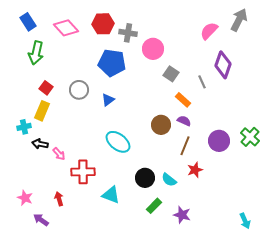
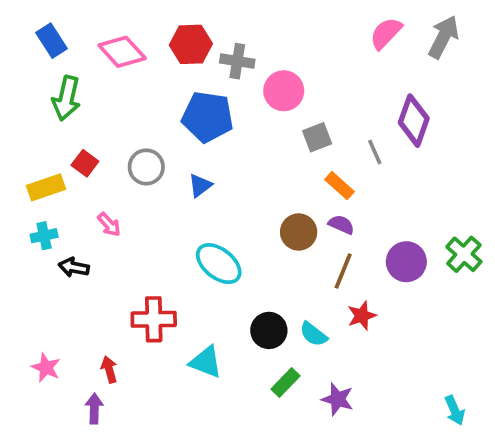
pink semicircle: (209, 31) -> (386, 33), moved
gray square: (171, 74) -> (317, 137), turned 35
yellow rectangle: (42, 111) -> (46, 187), moved, turned 48
pink arrow: (59, 154) -> (109, 225), moved
purple arrow: (41, 220) -> (94, 408), moved, turned 56

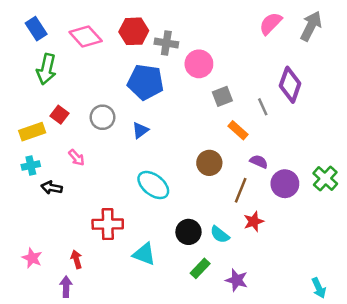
purple semicircle: (341, 225) -> (259, 162), moved

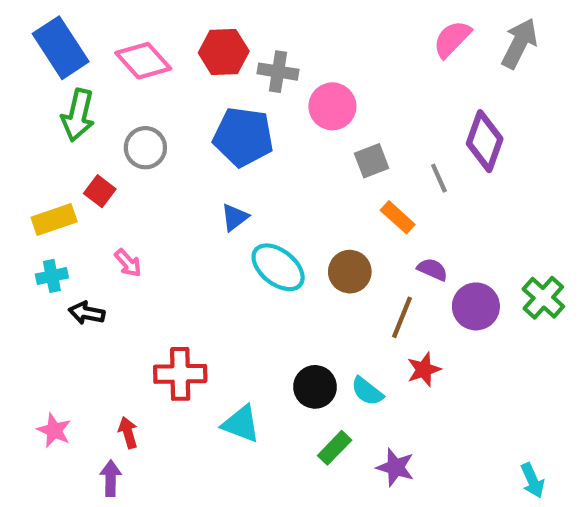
blue rectangle: (36, 29) -> (61, 48), size x1.5
gray circle: (102, 117) -> (145, 148), moved
cyan ellipse: (153, 185) -> (278, 267), moved

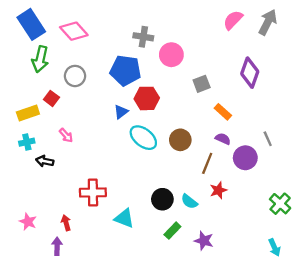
red hexagon: (224, 52) -> (147, 98), moved
gray square: (372, 161) -> (202, 84), moved
gray line: (439, 178) -> (268, 139), moved
orange rectangle: (398, 217) -> (223, 112), moved
green cross: (543, 298) -> (280, 204), moved

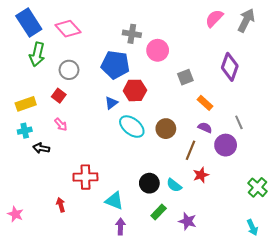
red square: (51, 98) -> (59, 96), moved
gray line: (268, 139) -> (239, 122), moved
pink star: (28, 222) -> (15, 214), moved
purple arrow: (57, 246) -> (121, 226), moved

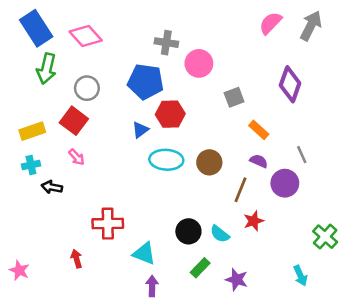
red square: (59, 96) -> (74, 121), size x1.5
cyan ellipse: (132, 127) -> (166, 160), turned -35
cyan arrow: (252, 227) -> (300, 276), moved

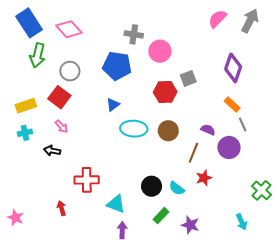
red hexagon: (170, 114) -> (165, 92), moved
orange rectangle: (259, 130) -> (232, 105), moved
black arrow: (52, 187) -> (52, 151), moved

